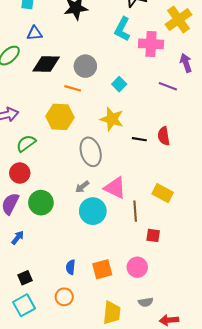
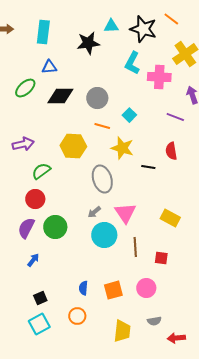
orange line: (73, 88) -> (102, 126), moved
red semicircle: (164, 136) -> (171, 151), moved
pink triangle: (115, 188) -> (125, 213), turned 30
brown line: (135, 211) -> (135, 247), moved

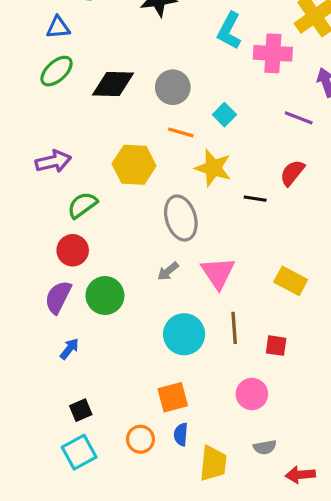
blue triangle: (49, 67) -> (58, 27), moved
red semicircle: (171, 151) -> (292, 173), turned 48
cyan circle: (104, 235) -> (184, 334), moved
blue semicircle: (83, 288) -> (181, 434), moved
orange square: (113, 290) -> (173, 397), moved

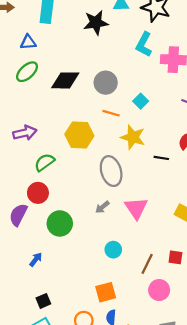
purple semicircle: (58, 297) -> (18, 215), moved
brown line: (234, 328) -> (147, 264), moved, turned 30
cyan circle: (184, 334) -> (113, 250), size x0.6

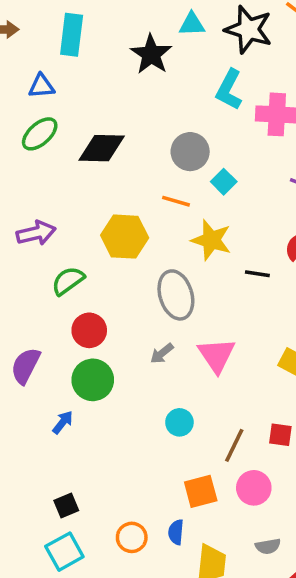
black star: (96, 23) -> (151, 54), turned -30
gray circle: (106, 83) -> (190, 152), moved
red circle: (38, 193) -> (89, 330), moved
blue arrow: (36, 259) -> (63, 422), moved
orange square: (106, 292) -> (201, 491), moved

